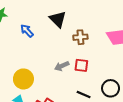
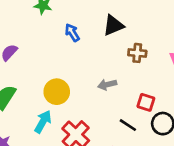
black triangle: (58, 19) -> (113, 25), turned 42
red square: (81, 65) -> (146, 102), moved

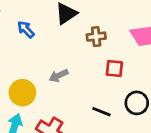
gray arrow: (107, 85) -> (59, 76), moved
red square: (146, 102) -> (114, 68), moved

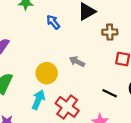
gray arrow: (59, 76) -> (77, 61), turned 48

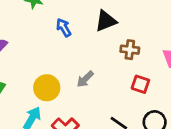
gray arrow: (77, 61) -> (85, 79), turned -80

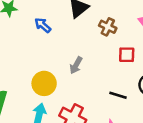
brown cross: (130, 50) -> (108, 27), turned 36

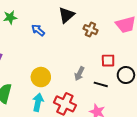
red square: (127, 55) -> (108, 61), moved
gray arrow: (76, 65) -> (79, 74), moved

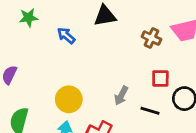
black triangle: (66, 15) -> (105, 16), turned 30
brown cross: (90, 30) -> (151, 38), moved

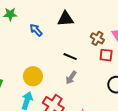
red square: (160, 78) -> (106, 55), moved
black line: (150, 111) -> (70, 57), moved

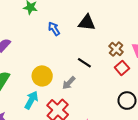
red square: (106, 55) -> (122, 68), turned 32
gray arrow: (71, 78) -> (69, 83), moved

